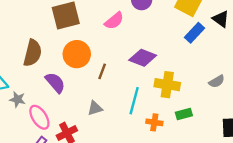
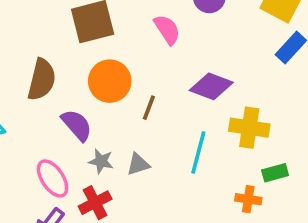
pink semicircle: (114, 21) -> (167, 30), turned -84
gray star: (18, 99) -> (101, 161), moved
orange cross: (154, 122) -> (248, 199), moved

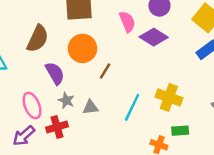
purple diamond: (211, 86) -> (154, 37), moved

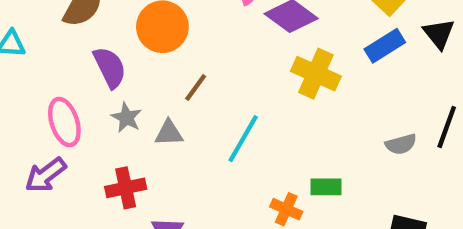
brown line: (105, 71) -> (196, 87), moved
yellow cross: (169, 97) -> (316, 74), moved
red cross: (57, 127) -> (126, 188), moved

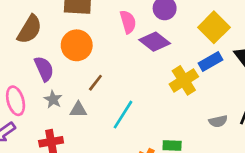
yellow cross: (316, 74) -> (184, 80), moved, turned 32

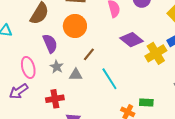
purple diamond: (155, 42) -> (132, 40), moved
cyan line: (123, 115) -> (109, 79), turned -65

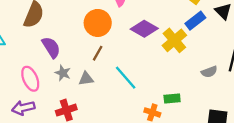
orange circle: (75, 26) -> (98, 23), moved
purple arrow: (19, 91) -> (23, 108), turned 30

